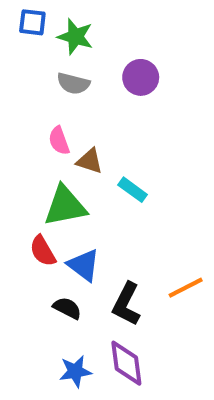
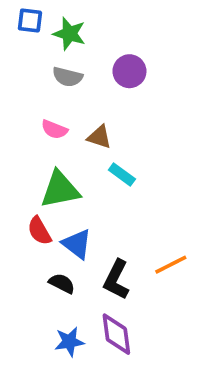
pink semicircle: (59, 141) -> (54, 129), turned -48
brown triangle: (90, 161) -> (99, 137), moved

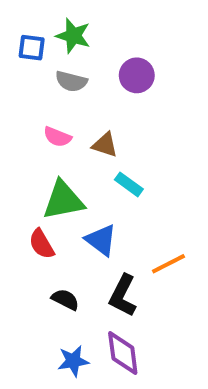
blue square: (30, 21) -> (32, 48), moved
blue triangle: (77, 244) -> (101, 240), moved
orange line: (171, 265) -> (168, 264), moved

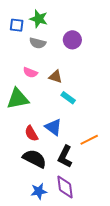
green triangle: (63, 200) -> (18, 99), moved
red semicircle: (42, 244) -> (31, 133), moved
black semicircle: (65, 300) -> (34, 159), size x1.6

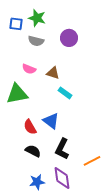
orange line: (89, 140) -> (92, 161), moved
black semicircle: (34, 159) -> (33, 151), size x0.7

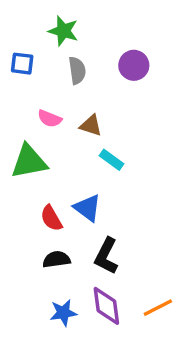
blue square: (16, 24) -> (22, 64), moved
purple circle: (69, 38) -> (134, 65), moved
gray semicircle: (36, 41) -> (77, 70), moved, turned -112
black semicircle: (33, 151) -> (56, 259), turned -35
orange line: (92, 161) -> (158, 308), moved

